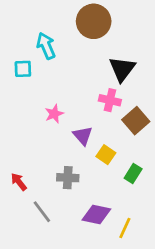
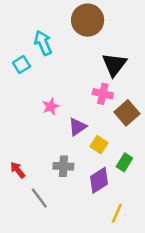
cyan square: (23, 69) -> (21, 65), turned -30
purple triangle: (83, 136) -> (77, 127), turned 36
purple diamond: (96, 214) -> (99, 180), moved, turned -44

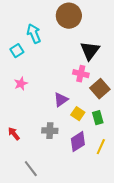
pink star: (51, 106) -> (21, 84), moved
green rectangle: (124, 162) -> (98, 118), moved, turned -48
gray line: (39, 198) -> (31, 169), moved
yellow line: (117, 213) -> (101, 147), moved

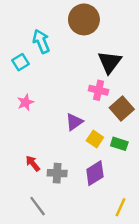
green rectangle: (98, 118) -> (119, 144), turned -56
gray cross: (50, 131) -> (57, 173), moved
red arrow: (14, 134) -> (33, 163), moved
yellow line: (101, 147) -> (121, 207), moved

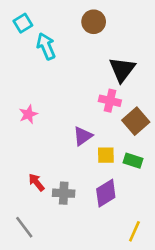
brown circle: (84, 19) -> (94, 22), size x0.7
cyan square: (21, 62) -> (23, 23), moved
yellow square: (95, 139) -> (106, 155), turned -35
gray line: (38, 206) -> (24, 227), moved

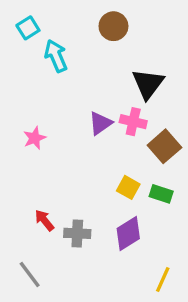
purple triangle: (83, 136) -> (100, 123), moved
yellow square: (106, 155) -> (128, 187), turned 30

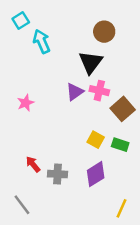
brown circle: (113, 26) -> (104, 32), moved
black triangle: (148, 84) -> (91, 62), moved

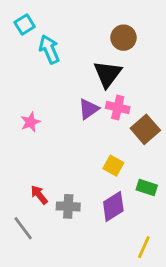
green rectangle: (120, 145) -> (147, 188), moved
gray line: (22, 205) -> (23, 228), moved

